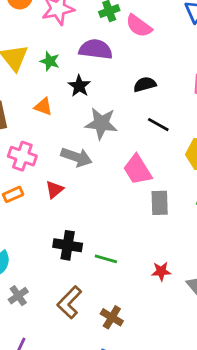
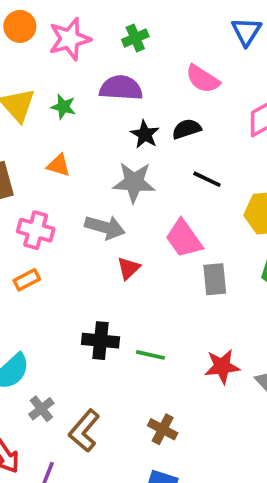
pink semicircle: (139, 26) -> (203, 79), moved
black star: (79, 86) -> (145, 134), moved
red triangle: (54, 189) -> (129, 268), moved
red star: (161, 271) -> (222, 367), size x1.4
brown L-shape: (69, 302) -> (84, 431), moved

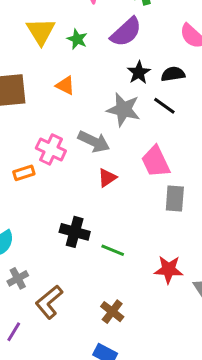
purple semicircle: (121, 88) -> (126, 32), turned 124
black line: (207, 179) -> (164, 106), moved
pink cross: (36, 230) -> (51, 149), moved

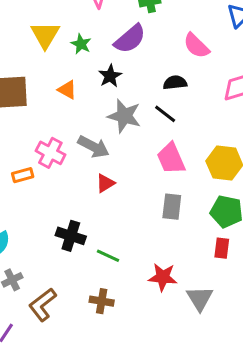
black star: (139, 73) -> (110, 76), moved
pink trapezoid: (156, 162) -> (171, 158), moved
brown cross: (112, 312) -> (102, 301), moved, turned -30

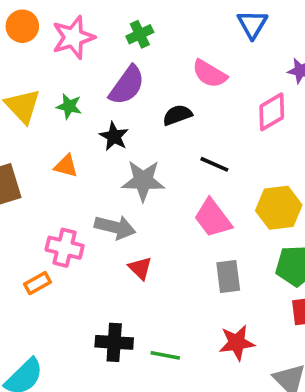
black semicircle: (175, 83) -> (177, 115), moved
black line: (165, 114) -> (214, 164), moved
red triangle: (105, 183) -> (140, 268), turned -30
red star: (163, 277) -> (237, 343), moved

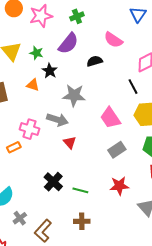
black star: (114, 136) -> (50, 71), moved
black line: (214, 164) -> (133, 87), moved, turned 35
gray rectangle: (228, 276) -> (117, 150), turned 60
black cross: (114, 342) -> (53, 182), turned 36

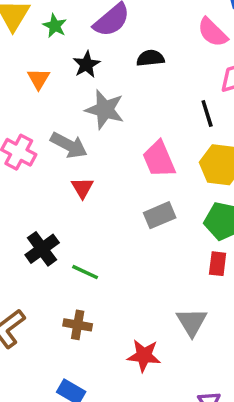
pink semicircle: (113, 40) -> (213, 32), moved
black star: (50, 71) -> (86, 64), moved
orange triangle: (33, 85) -> (39, 79), turned 32
red star: (119, 186) -> (144, 356), moved

